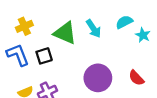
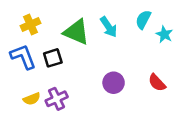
cyan semicircle: (124, 22) -> (143, 20), turned -35
purple circle: (98, 78) -> (114, 83), size x0.7

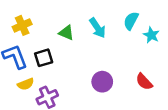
green triangle: (76, 32) -> (66, 33), size x0.6
yellow semicircle: (32, 99) -> (26, 84), moved

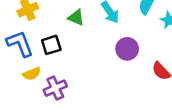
purple circle: (102, 82) -> (127, 49), moved

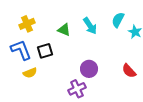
purple circle: (127, 49) -> (89, 69), moved
purple cross: (55, 88) -> (77, 89), moved

